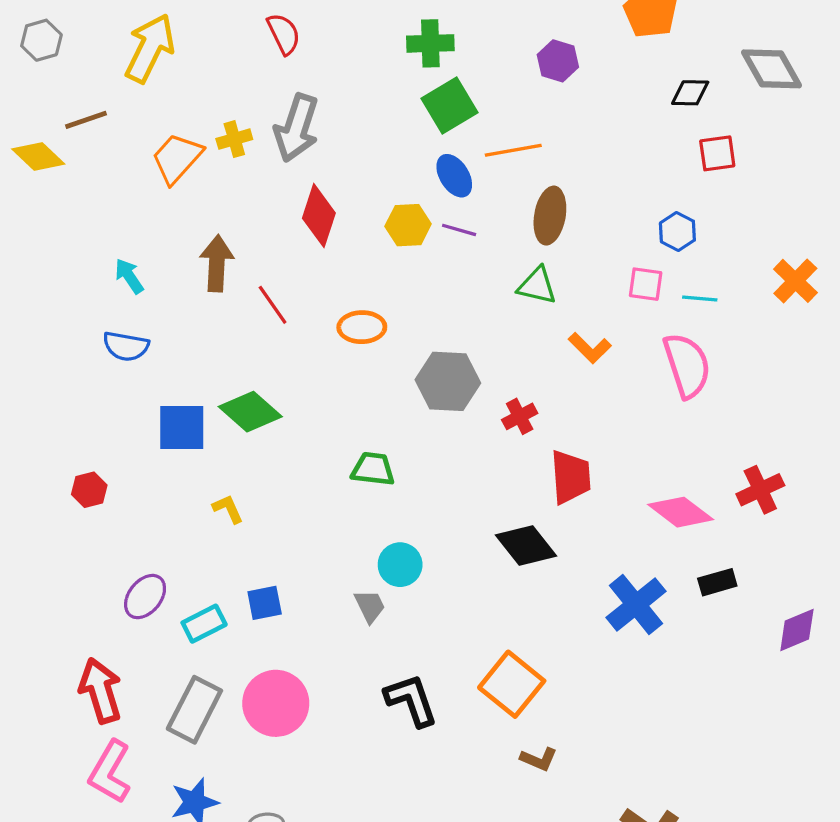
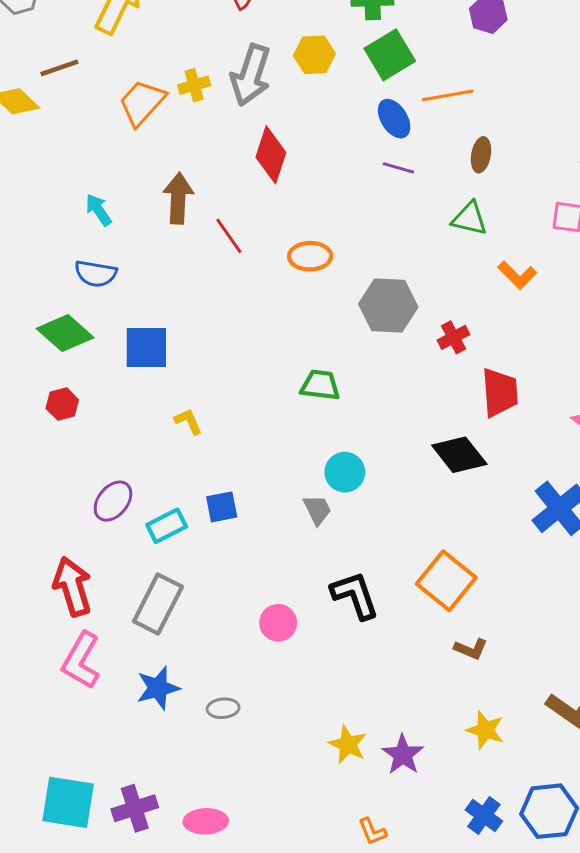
brown ellipse: (550, 216) -> (481, 155), size x0.7
yellow hexagon: (408, 225) -> (314, 55), moved
green diamond: (250, 412) -> (65, 333), moved
pink circle: (276, 703) -> (278, 623), moved, size x0.6

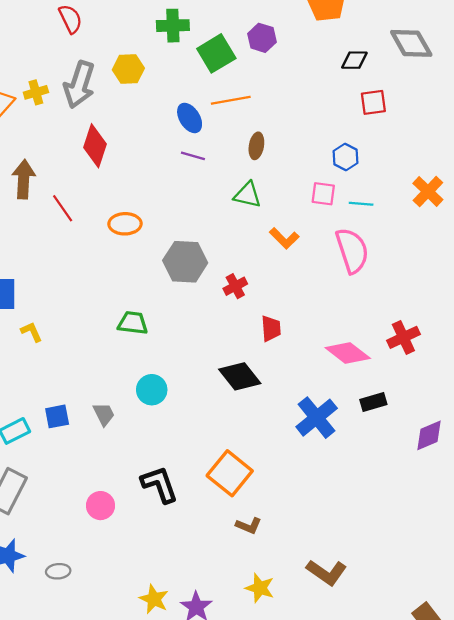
green square: (390, 55) -> (216, 53), moved
red trapezoid: (500, 392) -> (271, 328), size x0.7
yellow L-shape: (188, 421) -> (31, 332), moved
gray trapezoid: (317, 510) -> (104, 414), moved

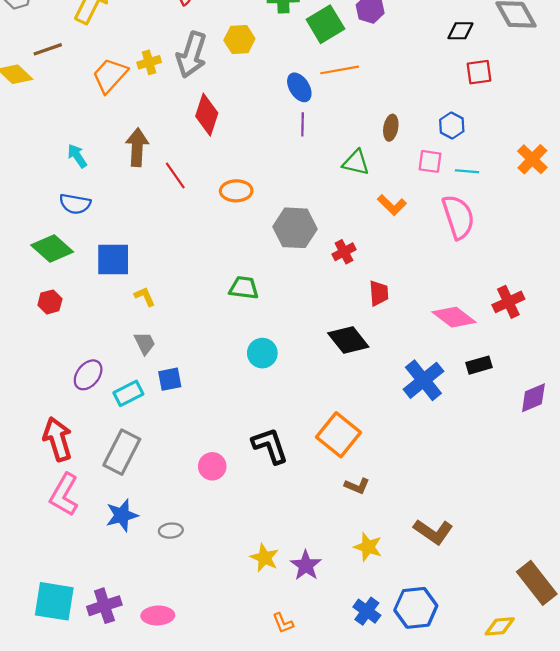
brown ellipse: (256, 146) -> (391, 128), moved
purple line: (193, 156) -> (303, 124), turned 75
gray trapezoid: (104, 414) -> (145, 343), moved

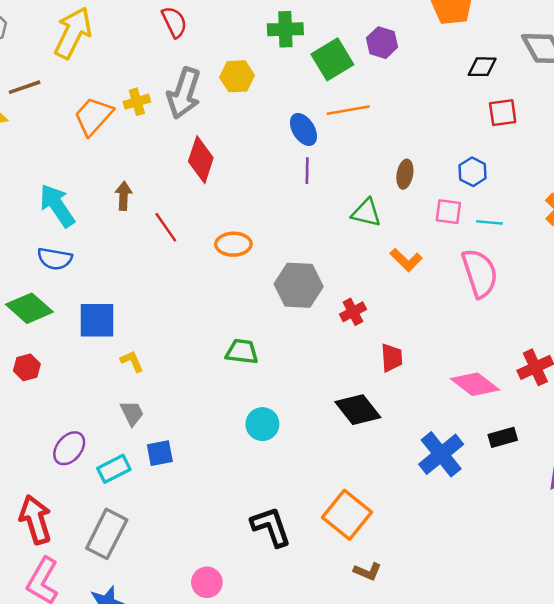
brown arrow: (137, 147) -> (124, 196), size x0.7
cyan arrow: (77, 156) -> (57, 206), size x1.6
pink circle: (212, 466) -> (207, 582), moved

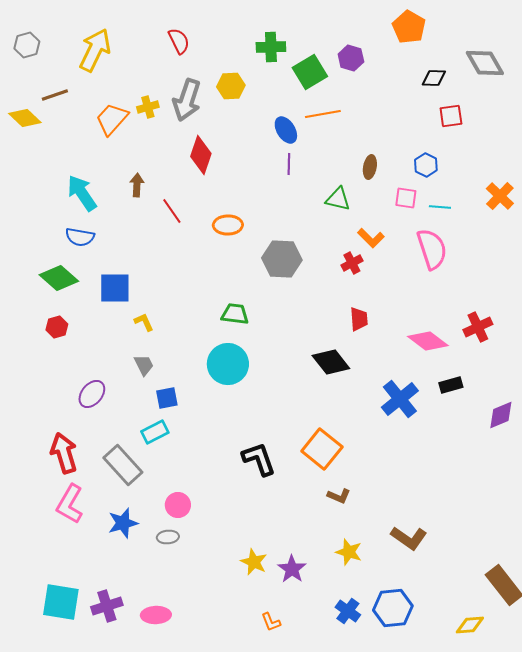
red cross: (353, 312) -> (352, 263), moved
cyan circle: (262, 424) -> (228, 364), moved, size x1.5
cyan rectangle: (114, 469) -> (155, 432), moved
gray rectangle: (107, 534) -> (123, 465), turned -69
pink circle: (207, 582) -> (178, 505), moved

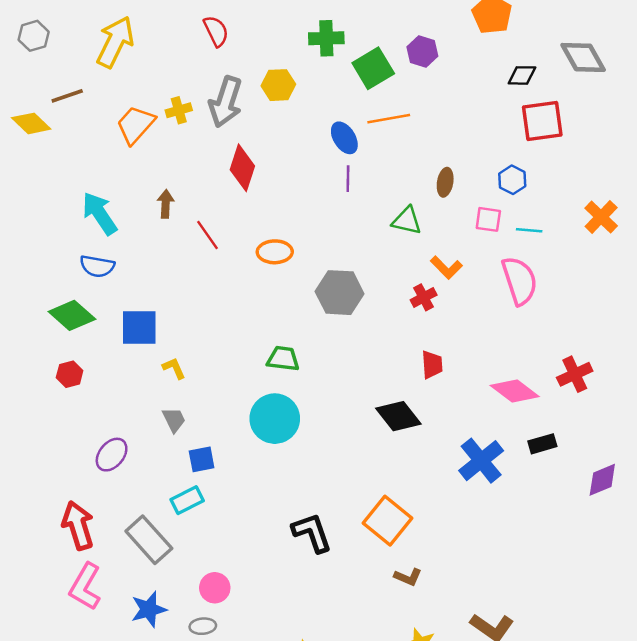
red square: (451, 116) -> (542, 121), size x1.5

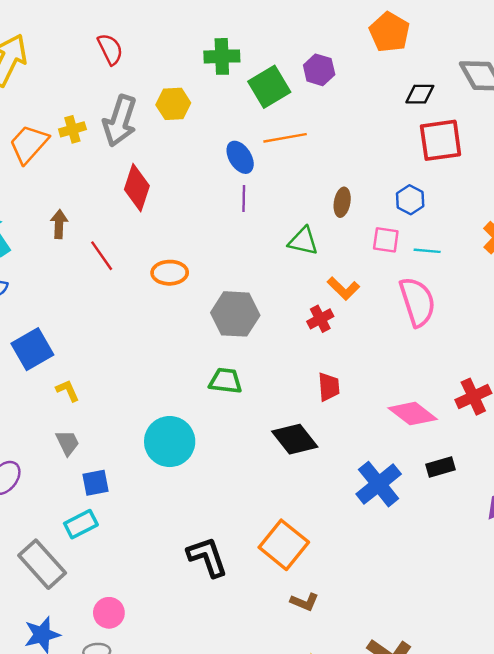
blue square: (139, 327) -> (32, 349), turned -30
green trapezoid: (283, 359) -> (226, 381), moved

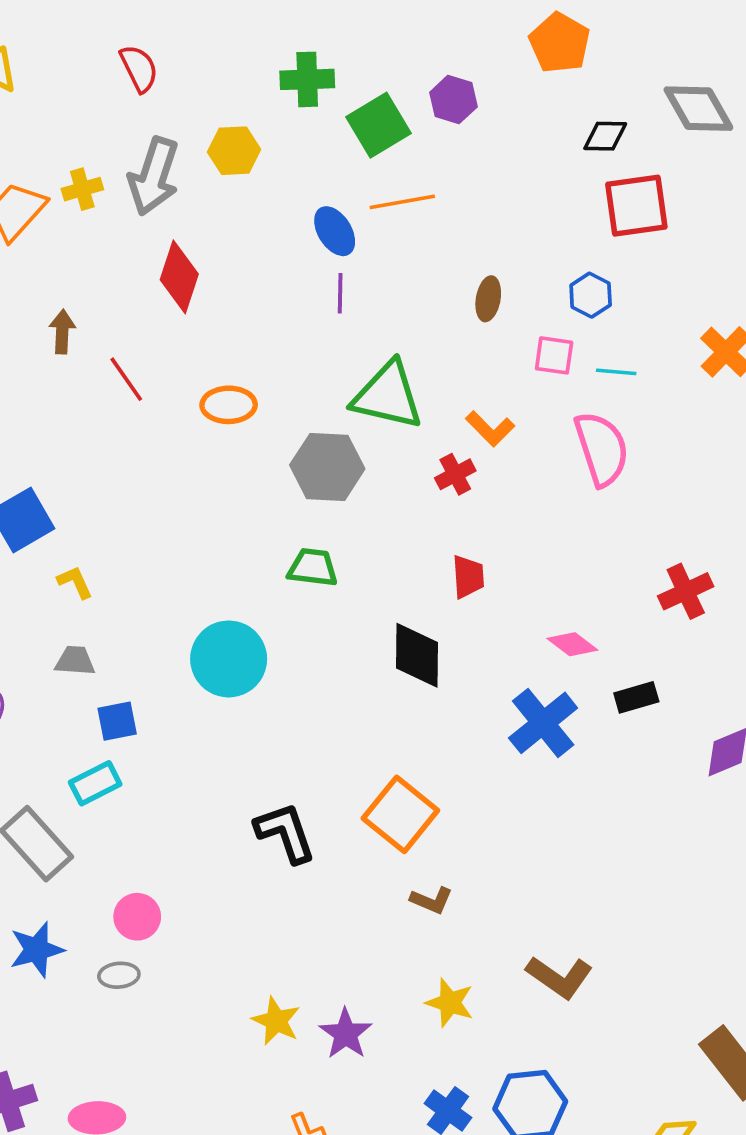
green triangle: (303, 241) -> (388, 396), moved, size x1.6
pink diamond: (413, 414) -> (572, 644), moved, size x0.7
black diamond: (295, 439) -> (417, 655), turned 39
gray trapezoid: (68, 443) -> (75, 661), turned -60

